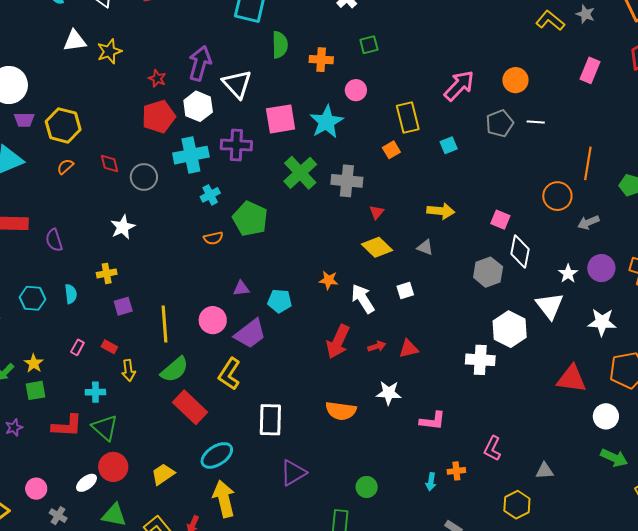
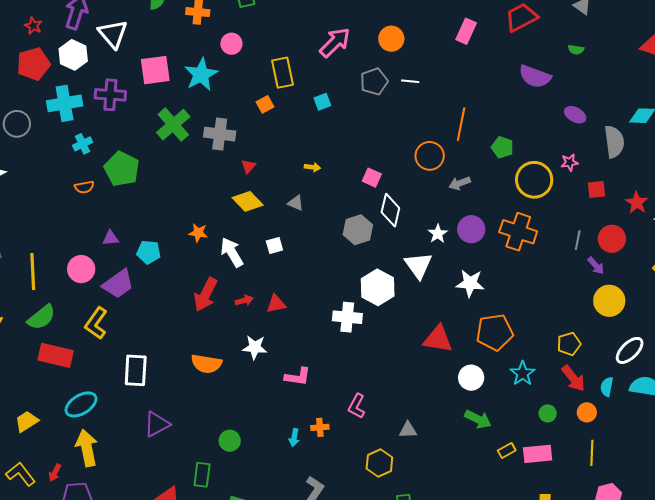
yellow arrow: (441, 211) -> (312, 167), size x0.6
red rectangle: (190, 407) -> (56, 355), turned -32

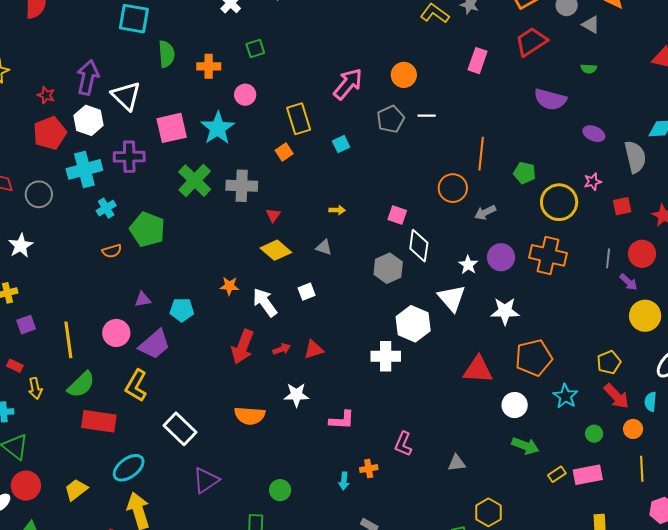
white rectangle: (136, 370) -> (180, 429), turned -44
yellow hexagon: (379, 463) -> (488, 512), moved

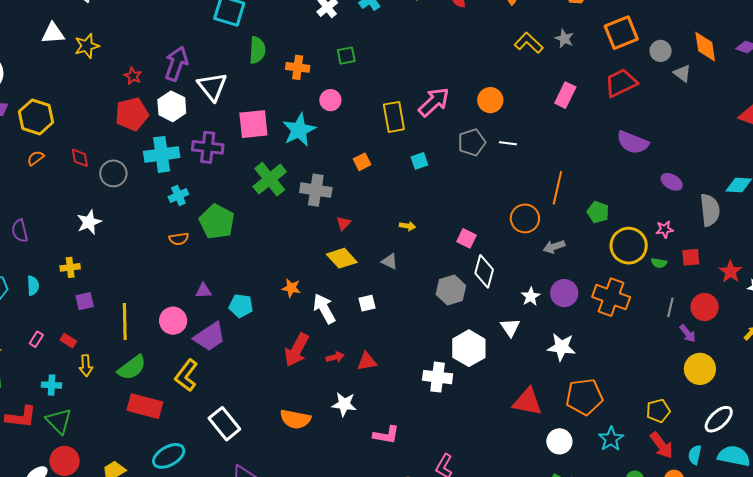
green semicircle: (589, 69) -> (659, 263), moved
yellow rectangle: (299, 119) -> (394, 117), moved
white triangle: (452, 298) -> (510, 328), size x0.7

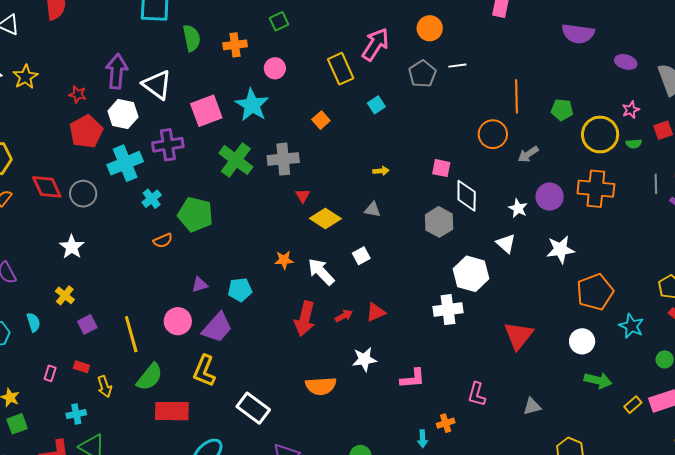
red diamond: (80, 158) -> (47, 187), size x1.5
red triangle: (343, 223) -> (303, 196), moved
yellow cross: (70, 267) -> (65, 295), turned -30
red triangle: (527, 402) -> (519, 336), moved, turned -48

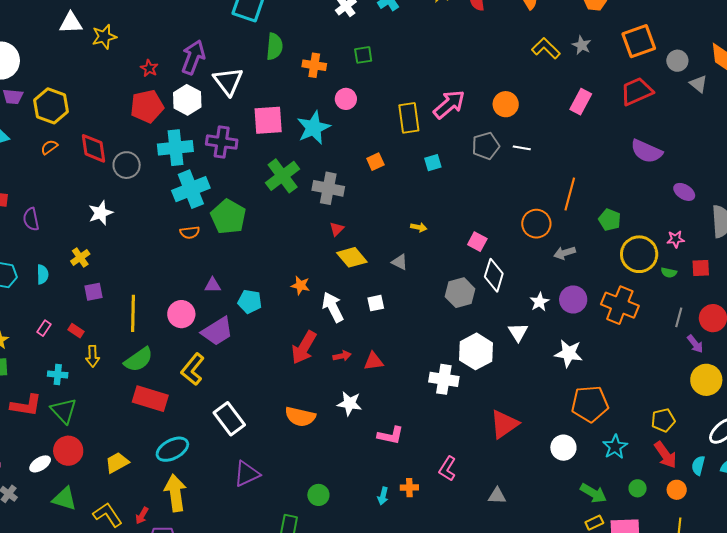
cyan cross: (152, 199) -> (191, 189), size x1.8
green arrow: (598, 380) -> (593, 493), moved

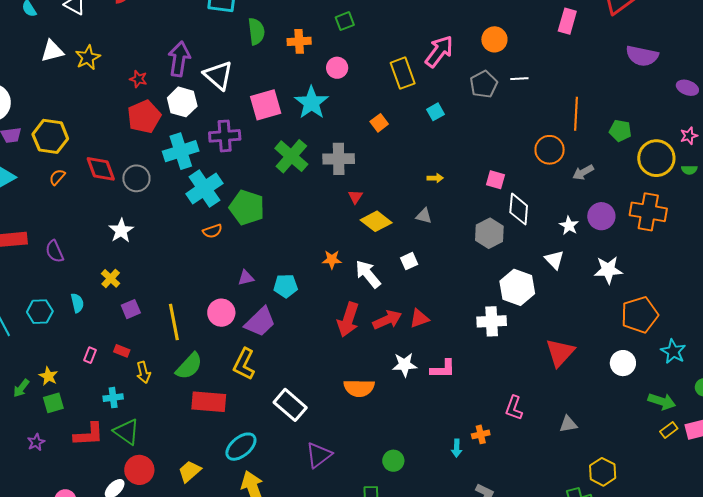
red arrow: (342, 356) -> (387, 320), size x1.6
pink L-shape: (390, 435) -> (443, 369), moved

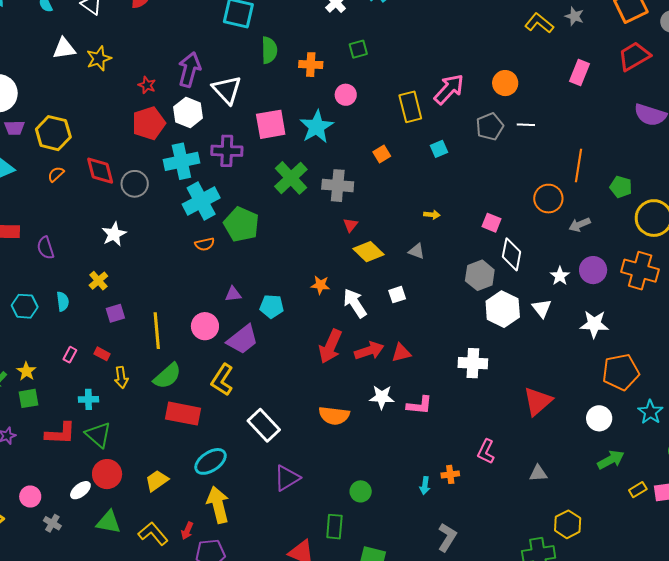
white hexagon: (517, 287) -> (503, 309), moved
green arrow: (662, 401) -> (611, 460), moved, turned -52

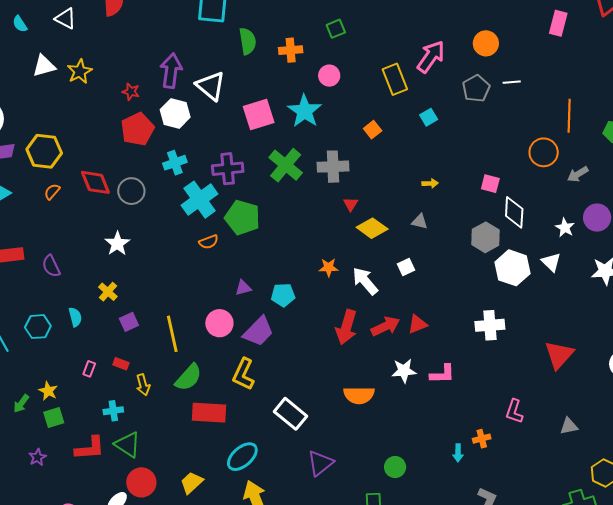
purple cross: (227, 151) -> (228, 169), moved
cyan cross: (181, 161) -> (175, 163), size x0.7

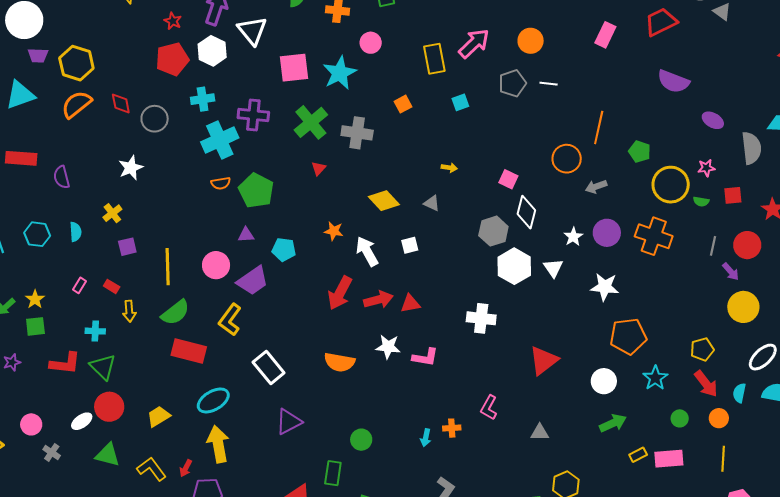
red diamond: (95, 182) -> (121, 103), size x0.7
orange semicircle: (52, 192) -> (77, 104), size x1.8
red triangle: (351, 204) -> (319, 168), moved
green pentagon: (242, 218) -> (256, 191), moved

